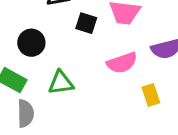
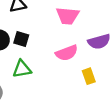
black square: (86, 23) -> (21, 39), moved

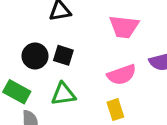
yellow rectangle: (89, 76) -> (115, 110), moved

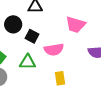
black circle: (35, 56) -> (13, 24), moved
pink semicircle: (122, 75) -> (54, 50), moved

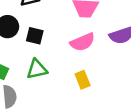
pink semicircle: (54, 50) -> (82, 42), moved

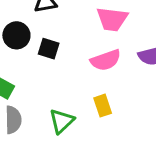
green triangle: (37, 69) -> (62, 121), moved, turned -35

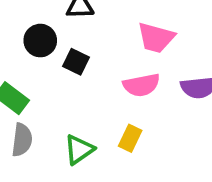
yellow rectangle: (103, 106) -> (130, 138), turned 35

